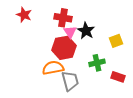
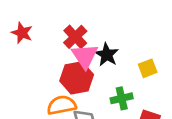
red cross: (63, 18) -> (75, 37), turned 36
pink triangle: (70, 32) -> (85, 56), size x1.5

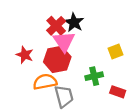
red star: (22, 33) -> (25, 55), moved
black star: (107, 55) -> (74, 22), moved

